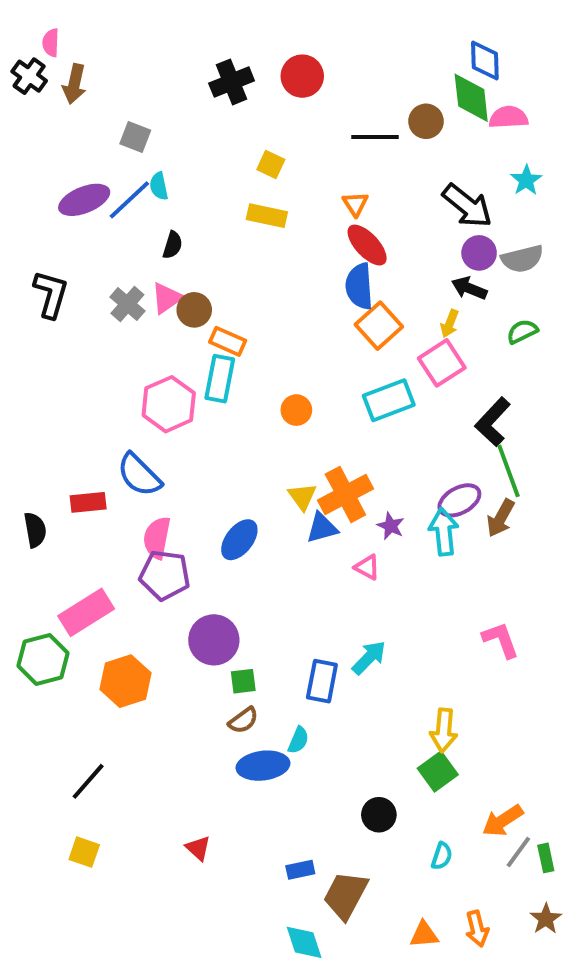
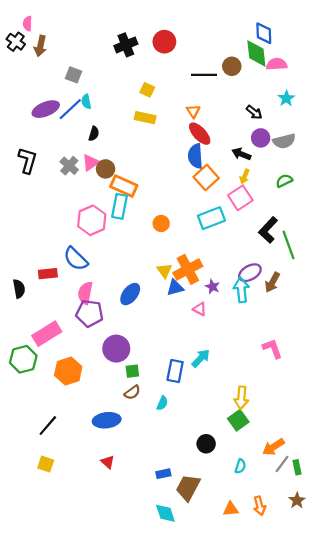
black arrow: (467, 206) -> (254, 112), size x0.6
black arrow: (469, 288) -> (241, 154), moved
orange rectangle: (228, 341) -> (124, 186), size x1.4
green line: (509, 471) -> (288, 245), moved
blue ellipse: (263, 766) -> (107, 420), moved

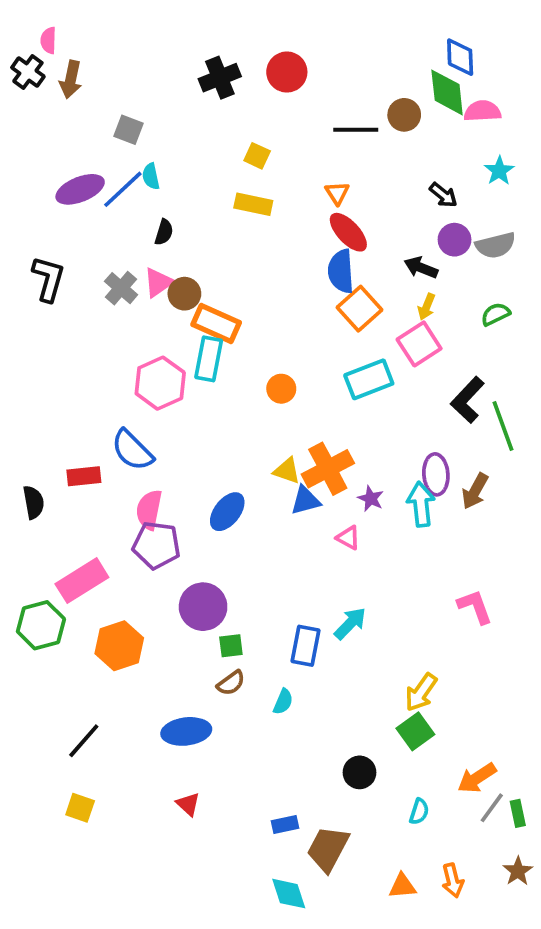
yellow triangle: (164, 271) -> (287, 471), turned -35
purple ellipse: (250, 273) -> (436, 474), turned -65
yellow arrow: (241, 398) -> (421, 692), turned 30

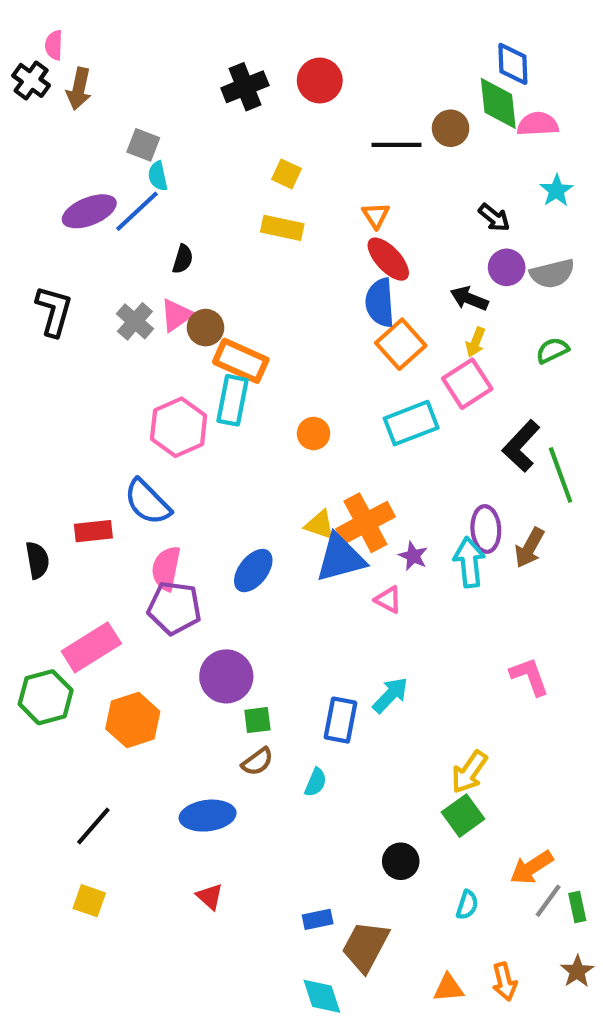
cyan semicircle: (151, 176) -> (158, 176), moved
blue triangle: (305, 500) -> (340, 558), size x1.5

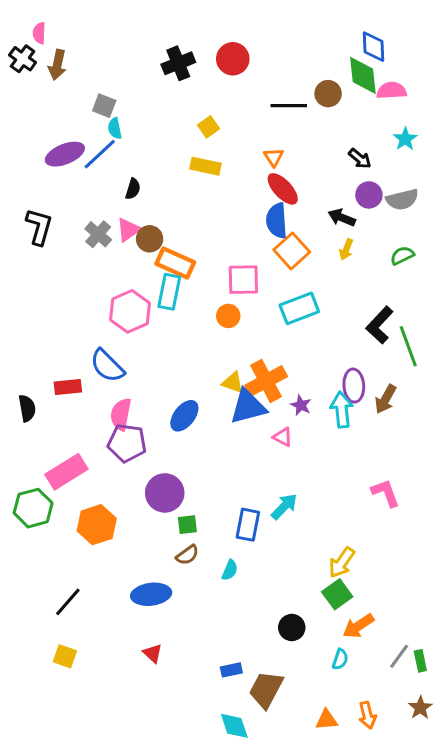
yellow square: (287, 174) -> (209, 127), turned 30
pink square: (467, 384) -> (243, 280), moved, turned 32
orange arrow: (532, 867) -> (358, 626), moved

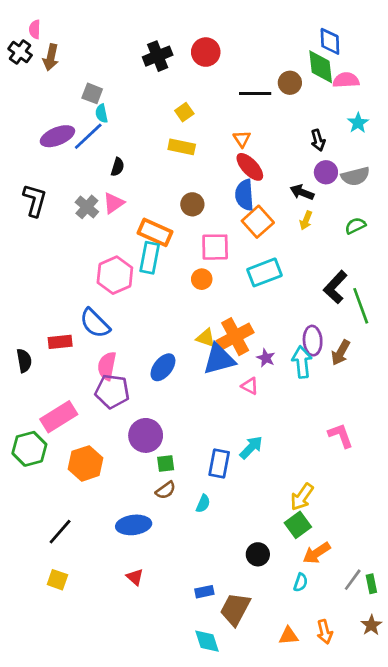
black arrow: (360, 159) -> (318, 140), turned 35
brown circle: (150, 239) -> (192, 204), moved

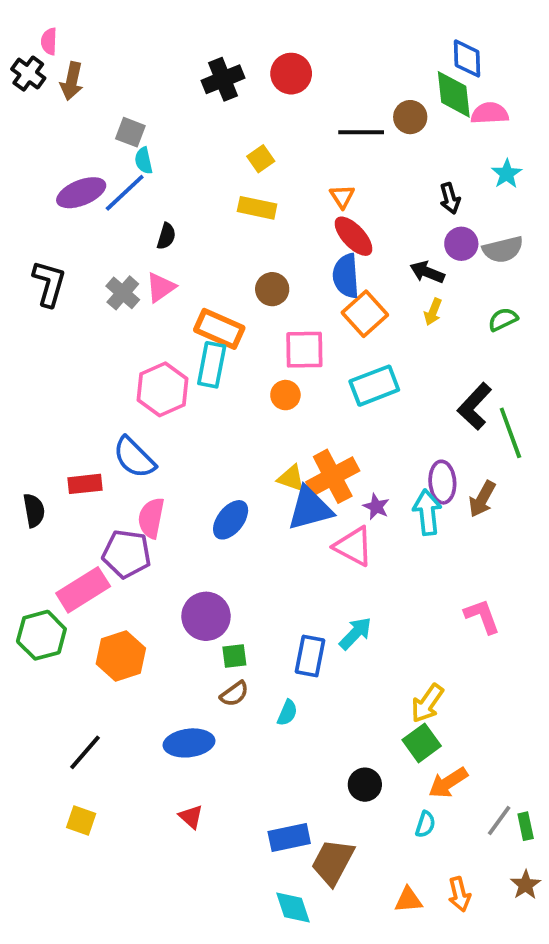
pink triangle: (250, 386) -> (354, 546), size x1.6
purple pentagon: (112, 391) -> (127, 554), moved
blue rectangle: (204, 592) -> (289, 838), size x1.5

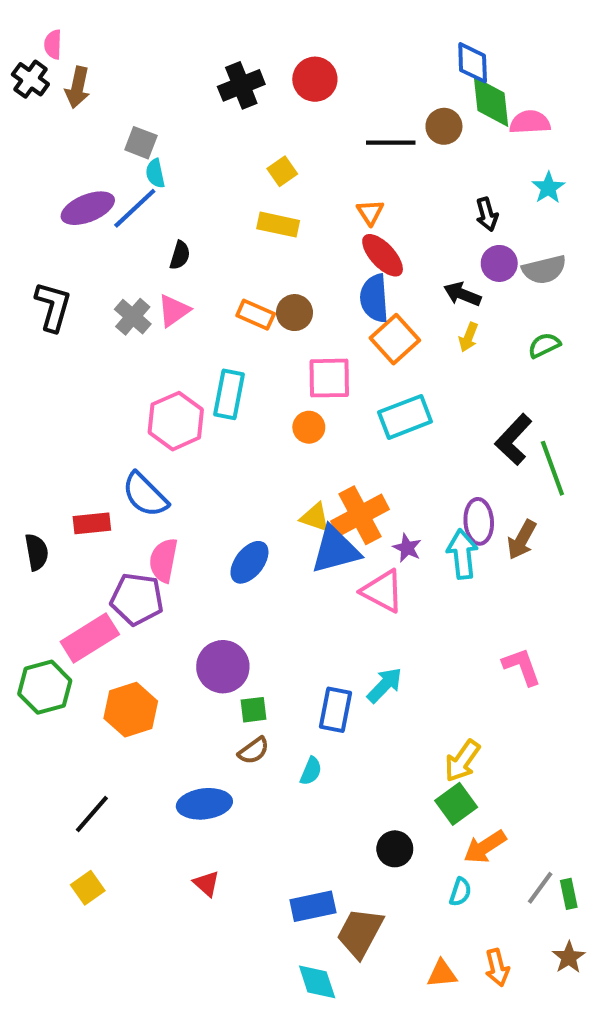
blue diamond: (467, 58) -> (473, 63), moved
orange rectangle: (219, 329) -> (256, 315), moved, size x0.7
yellow square: (81, 821) -> (88, 888), turned 36

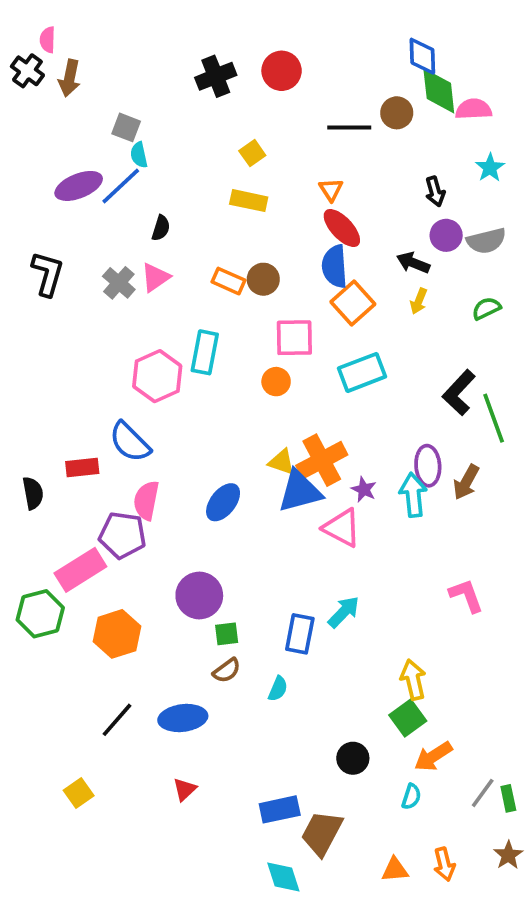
yellow arrow: (462, 761) -> (413, 680), turned 132
black line: (92, 814) -> (117, 720), moved
red triangle: (206, 884) -> (185, 789), turned 35

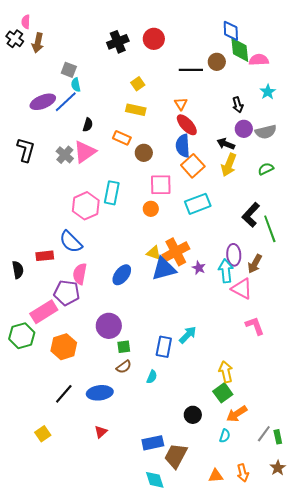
pink triangle: (155, 277) -> (85, 152), size x1.4
orange rectangle: (229, 281) -> (122, 138), moved
yellow arrow: (419, 301) -> (229, 165), size x1.6
pink triangle: (342, 528) -> (242, 289), moved

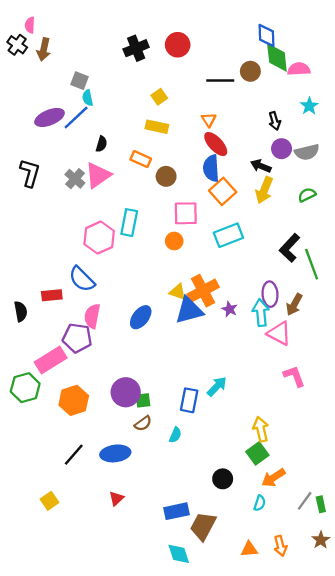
purple circle: (109, 326) -> (126, 392), moved

